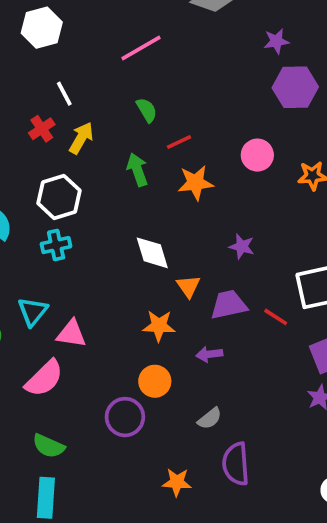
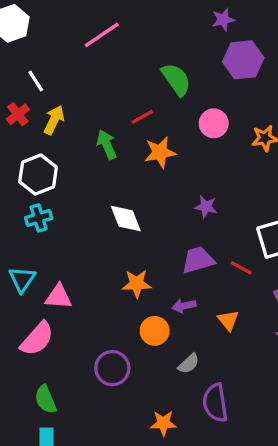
green semicircle: (147, 110) -> (176, 79), moved, size x1.5
orange triangle: (188, 286) -> (228, 320), moved
orange circle: (155, 381) -> (155, 331), moved
green semicircle: (49, 446) -> (46, 399), turned 48

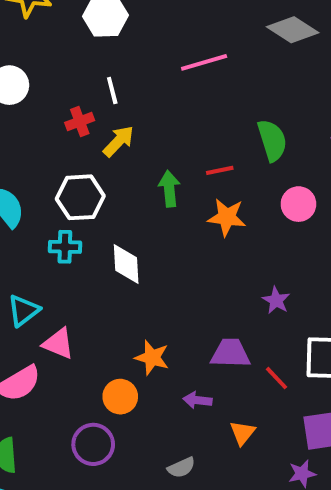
purple star: (206, 207) -> (276, 300), moved
white diamond: (126, 218) -> (126, 264), moved
orange circle: (155, 331) -> (120, 397), moved

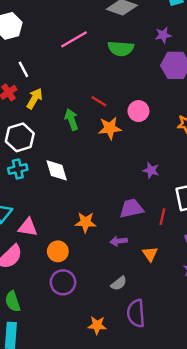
green semicircle: (272, 140) -> (121, 48), moved, turned 125
red line: (220, 170) -> (99, 101), turned 56
pink circle: (298, 204) -> (138, 111), moved
red line: (276, 378) -> (162, 217), turned 70
orange circle: (120, 397) -> (58, 251), moved

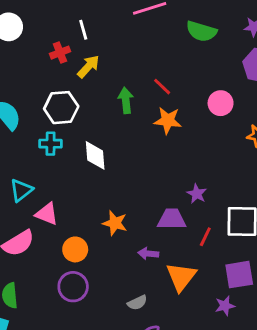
pink circle: (138, 111) -> (221, 103), moved
purple star: (151, 170) -> (197, 194), moved
orange triangle: (150, 254) -> (181, 277), size x1.6

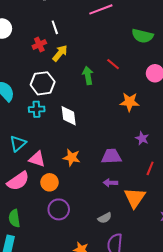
green semicircle: (201, 31) -> (143, 36), moved
orange star: (168, 121) -> (130, 102), moved
purple trapezoid: (172, 219) -> (111, 156), moved
orange star: (115, 223) -> (72, 158), moved
orange circle: (75, 249) -> (50, 182), moved

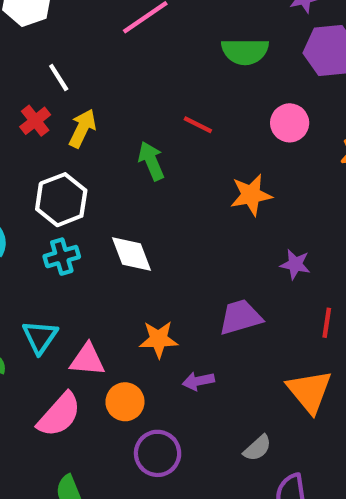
purple arrow: (110, 183) -> (198, 381), moved

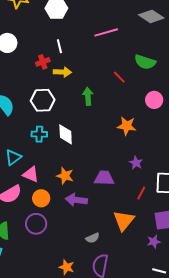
red line: (198, 125) -> (119, 77), moved
yellow arrow: (82, 128) -> (62, 72), turned 48
cyan cross: (62, 257) -> (39, 134), moved
purple arrow: (198, 381) -> (76, 200), size x1.5
purple circle: (158, 453) -> (36, 224), moved

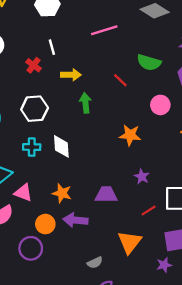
red cross: (43, 62) -> (33, 65), turned -32
yellow arrow: (62, 72) -> (71, 75), moved
red line: (141, 193) -> (149, 210), turned 32
orange circle: (41, 198) -> (45, 224), moved

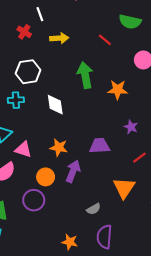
green arrow: (85, 103) -> (85, 75), moved, size x1.4
cyan cross: (32, 147) -> (16, 100), moved
purple arrow: (75, 220) -> (73, 171), turned 110

